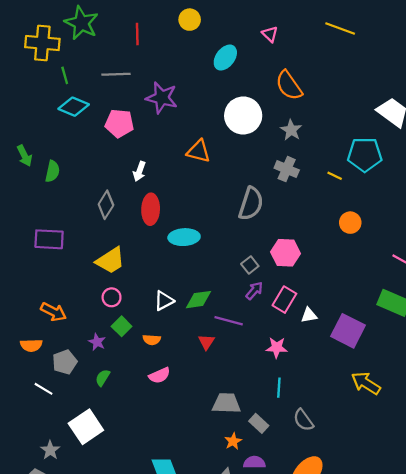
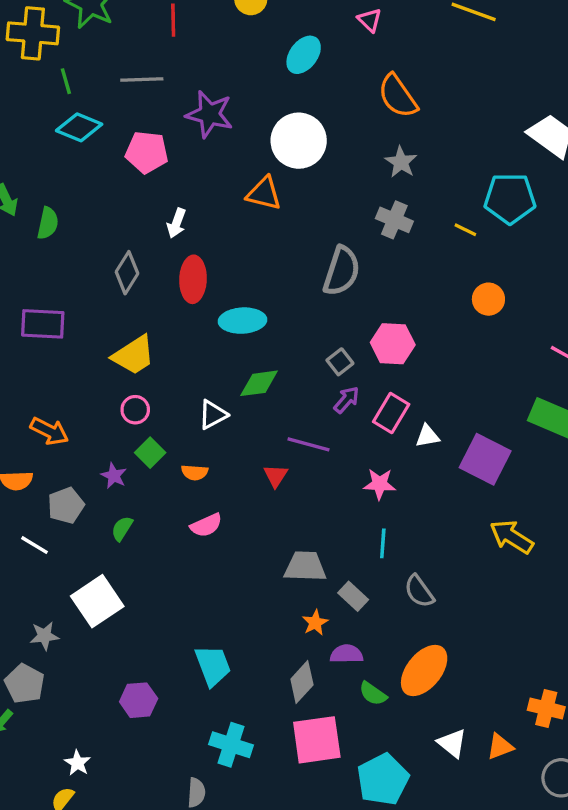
white circle: (243, 116) -> (299, 141), moved
green diamond: (199, 300) -> (259, 383), moved
gray star: (50, 450) -> (44, 636), turned 30

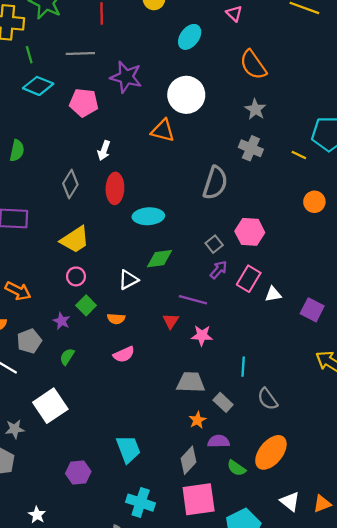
purple square: (485, 459) -> (312, 310), size x0.7
pink star: (380, 484) -> (202, 335), moved

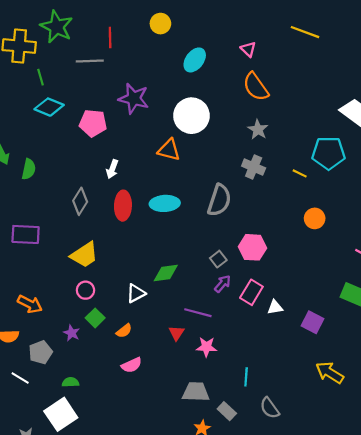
pink triangle: (234, 13) -> (248, 49), moved
gray line: (80, 54) -> (90, 61), moved
cyan ellipse: (148, 216) -> (165, 203), moved
orange semicircle: (116, 319) -> (124, 331), turned -42
green semicircle: (67, 357) -> (70, 382), moved, turned 56

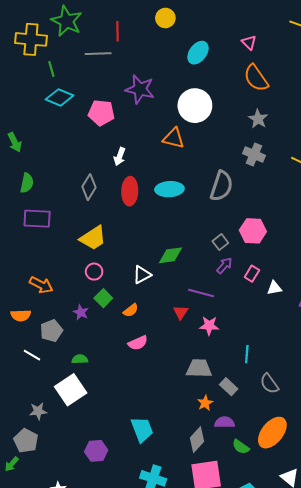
green semicircle: (29, 169) -> (27, 183), moved
pink rectangle: (251, 292) -> (252, 274), size x0.7

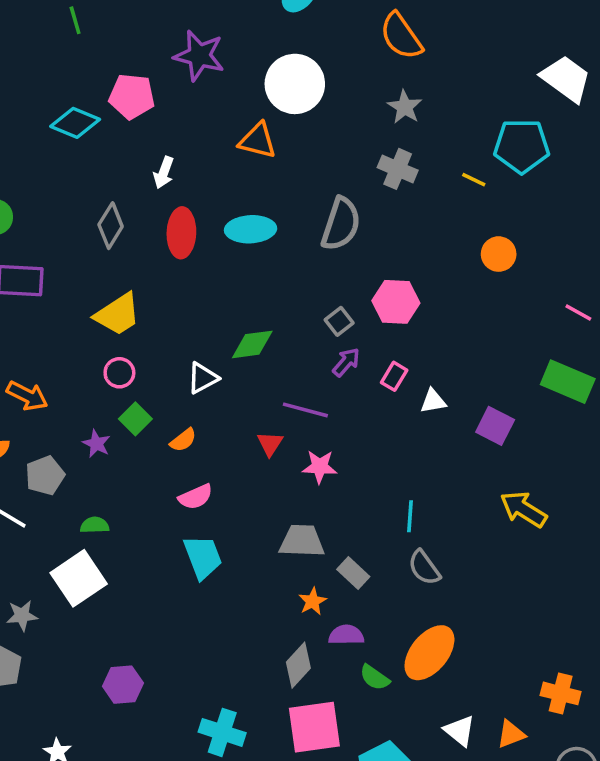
green line: (51, 69) -> (75, 20), moved
cyan diamond: (59, 97) -> (75, 123), moved
cyan line: (247, 354) -> (410, 516), moved
cyan trapezoid: (142, 429) -> (203, 557), moved

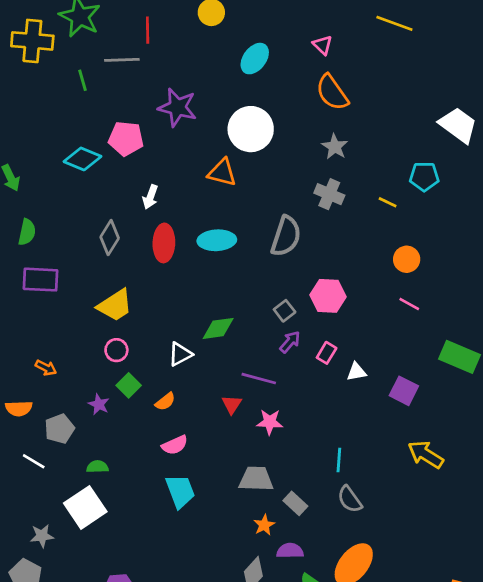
cyan pentagon: (522, 146) -> (424, 177), size x0.7
pink line: (578, 313) -> (409, 304), moved
orange arrow: (27, 396) -> (46, 368), size x0.7

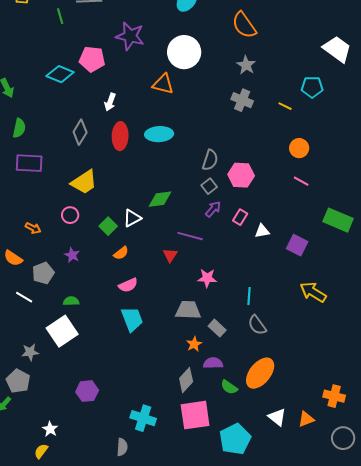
gray semicircle: (286, 236) -> (210, 160), moved, size x0.7
pink circle: (116, 350) -> (70, 215), moved
green square: (129, 385) -> (108, 226), moved
orange semicircle: (19, 408) -> (13, 258), turned 36
pink star: (270, 422) -> (207, 278), moved

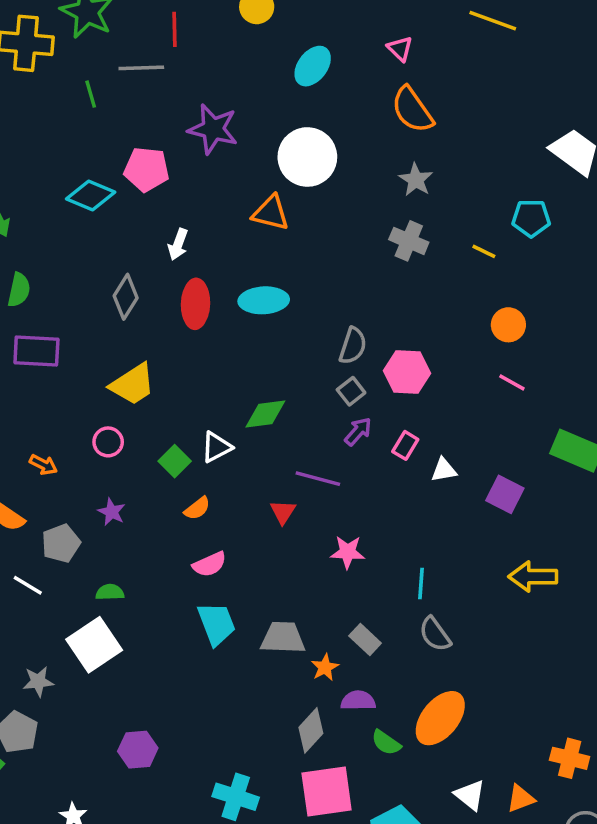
yellow arrow: (313, 292) -> (533, 577), turned -32
gray trapezoid: (188, 310) -> (283, 638), moved

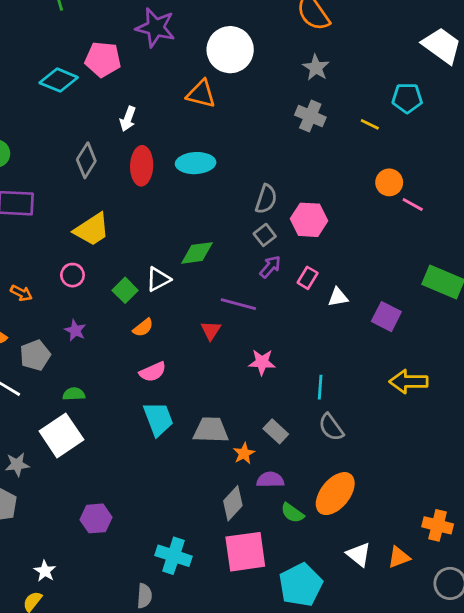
pink line: (512, 382) -> (413, 205), moved

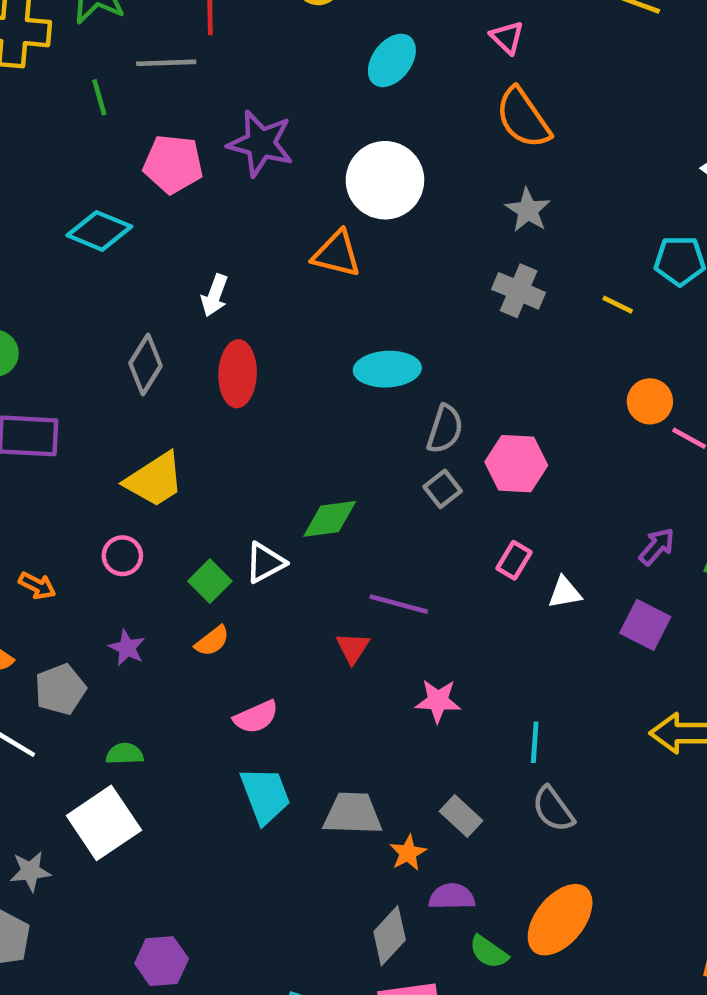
pink pentagon: (103, 59) -> (173, 164), moved
cyan ellipse: (196, 163) -> (387, 369), moved
purple arrow: (270, 267) -> (657, 546), moved
orange semicircle: (143, 328) -> (212, 641), moved

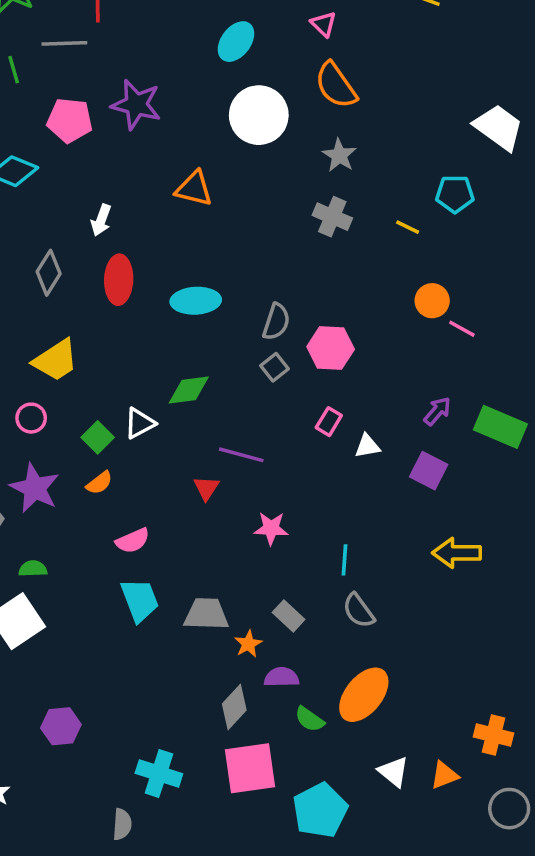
white circle: (385, 180) -> (259, 115), moved
cyan ellipse: (387, 369) -> (196, 301), moved
purple star: (127, 648) -> (35, 488), size x1.8

